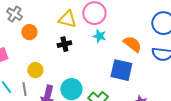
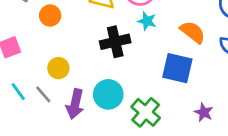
black cross: (64, 44) -> (115, 42), moved, size x1.5
gray line: (24, 89) -> (43, 94), turned -32

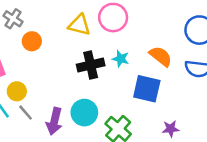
cyan star: (147, 21) -> (121, 59), moved
yellow circle: (58, 68) -> (17, 91), moved
purple star: (204, 112) -> (171, 129), turned -30

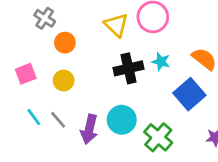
yellow triangle: (79, 25) -> (116, 25), turned 30
blue square: (147, 89) -> (189, 94), turned 36
yellow circle: (17, 91) -> (64, 81), moved

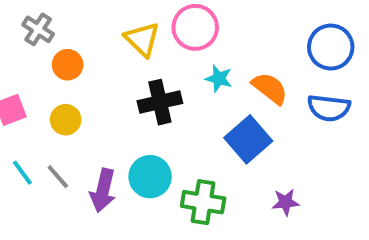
cyan star: (161, 62) -> (219, 78), moved
green cross: (158, 137) -> (203, 202), turned -32

